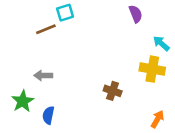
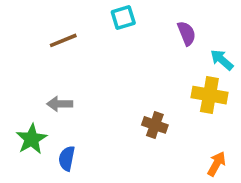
cyan square: (65, 13) -> (123, 18), moved
purple semicircle: (136, 14) -> (187, 33), moved

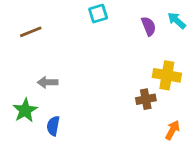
brown line: (63, 40) -> (31, 32), moved
cyan arrow: (222, 60) -> (177, 21), moved
brown cross: (155, 125) -> (146, 99), moved, turned -30

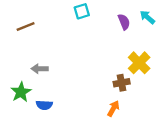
yellow cross: (167, 75) -> (139, 63), turned 35
blue semicircle: (53, 126) -> (44, 105), turned -98
orange arrow: (172, 130) -> (113, 109), moved

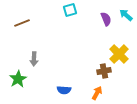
gray arrow: (40, 69) -> (34, 59), turned -88
blue semicircle: (44, 105) -> (64, 90), moved

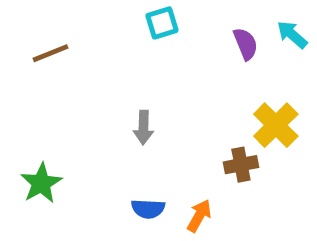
gray arrow: (34, 59) -> (143, 127), moved
orange arrow: (97, 93) -> (199, 216), moved

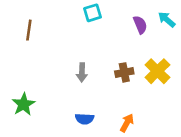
brown line: (51, 53) -> (29, 30), turned -60
brown cross: (241, 165) -> (124, 72), moved
orange arrow: (199, 216) -> (127, 123), moved

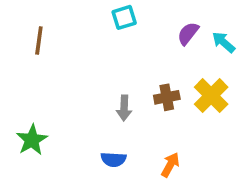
cyan arrow: (167, 19) -> (224, 42), moved
purple semicircle: (140, 25) -> (188, 33), turned -120
gray arrow: (82, 72) -> (124, 108), moved

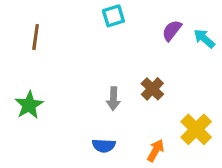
yellow cross: (211, 96) -> (196, 129), moved
brown cross: (167, 97) -> (152, 89), turned -35
green star: (32, 140) -> (29, 105), moved

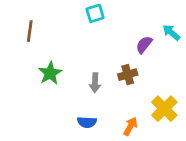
purple semicircle: (172, 30) -> (144, 45), moved
brown cross: (152, 89) -> (128, 75), turned 30
green star: (29, 105) -> (50, 73), moved

